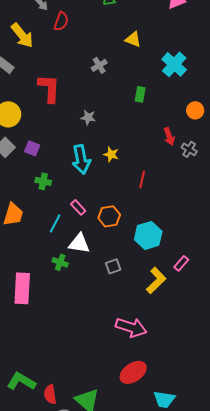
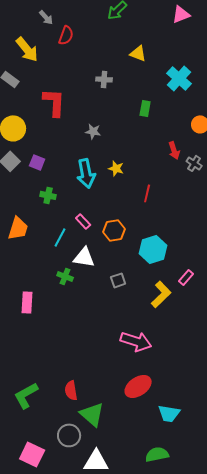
gray cross: (99, 65) -> (104, 79), turned 35
pink rectangle: (22, 288) -> (27, 302), size x0.7
green L-shape: (21, 381) -> (26, 395), turned -60
red semicircle: (50, 394) -> (71, 390), moved

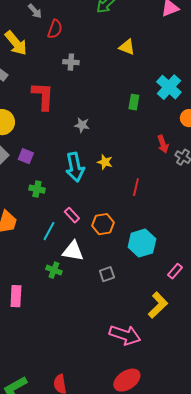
cyan cross: (179, 78) -> (169, 87), moved
gray cross: (104, 79) -> (71, 62), moved
yellow L-shape: (161, 294) -> (158, 305), moved

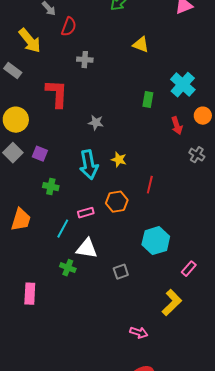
red arrow: (163, 144) -> (177, 126), moved
pink rectangle: (72, 215) -> (86, 213), turned -63
orange hexagon: (103, 224) -> (117, 202), moved
pink arrow: (125, 335) -> (139, 333), size x0.6

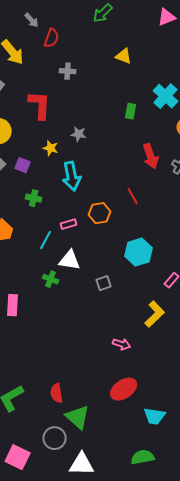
red arrow: (177, 126) -> (151, 156), moved, size x1.4
yellow star: (119, 160) -> (51, 148), moved
red line: (150, 185) -> (133, 196), turned -42

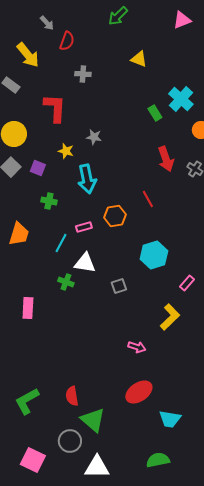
green rectangle: (131, 111) -> (155, 113), moved, turned -42

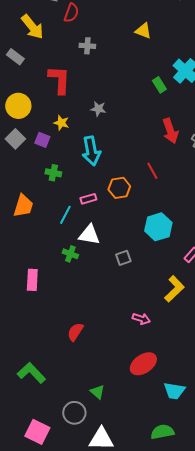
yellow star: (66, 151) -> (61, 123), moved
red semicircle: (72, 396) -> (75, 332), moved, turned 42
green L-shape: (27, 401) -> (31, 373), turned 76
green triangle: (93, 420) -> (97, 392), size x0.6

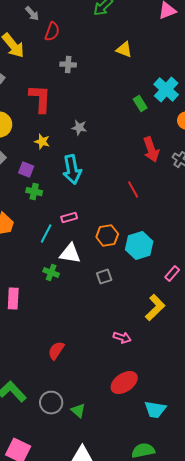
purple square: (42, 140) -> (26, 170), moved
orange hexagon: (119, 188) -> (107, 236), moved
gray circle: (74, 413) -> (51, 403), moved

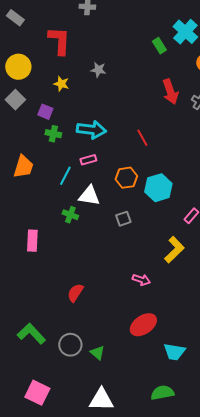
cyan arrow: (72, 170) -> (91, 130), moved, turned -72
red line: (133, 190) -> (142, 138), moved

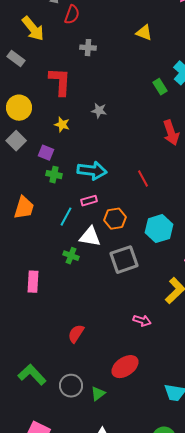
orange hexagon: (126, 178) -> (115, 219), moved
gray square: (123, 219) -> (124, 260), size x1.8
red ellipse: (143, 325) -> (125, 367), moved
green triangle: (97, 353) -> (98, 394), turned 42

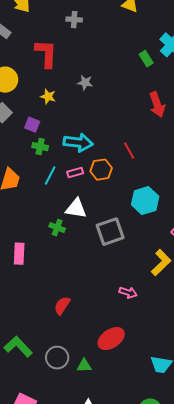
cyan line: (66, 217) -> (50, 176), moved
orange hexagon: (115, 219) -> (101, 170), moved
green triangle: (98, 394) -> (84, 366), turned 35

